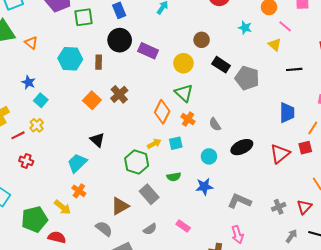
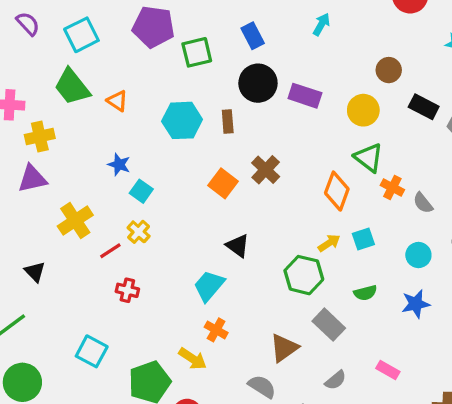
orange cross: (188, 119) -> (392, 188), moved

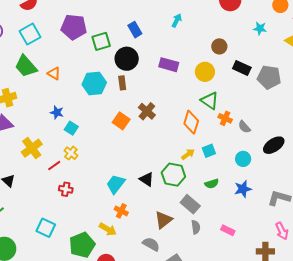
black circle: (258, 83) -> (127, 59), moved
black triangle: (238, 246) -> (147, 179), moved
gray semicircle: (336, 380) -> (196, 227), moved, turned -56

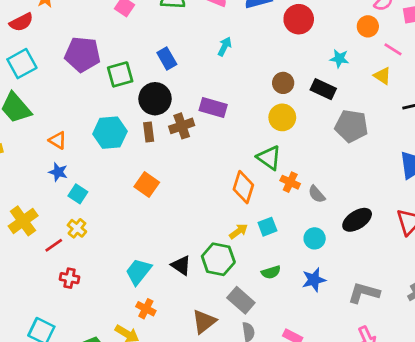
black rectangle: (242, 68) -> (323, 89), moved
yellow circle: (205, 72) -> (282, 117), moved
orange triangle: (54, 74) -> (58, 140), moved
brown cross: (147, 111) -> (182, 126), moved, turned 30

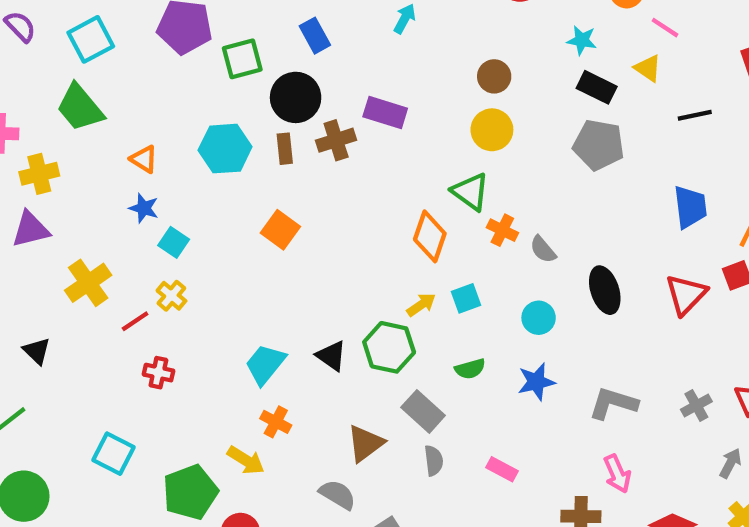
black rectangle: (323, 89) -> (597, 87), moved
black ellipse: (357, 220) -> (605, 290), turned -76

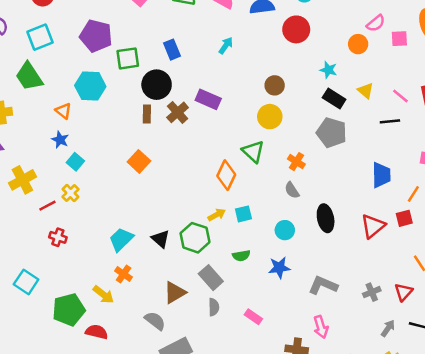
pink line: (665, 28) -> (400, 96), moved
brown cross: (336, 140) -> (178, 112), turned -30
cyan hexagon: (225, 149) -> (90, 86), moved
orange cross: (502, 230) -> (296, 162), moved

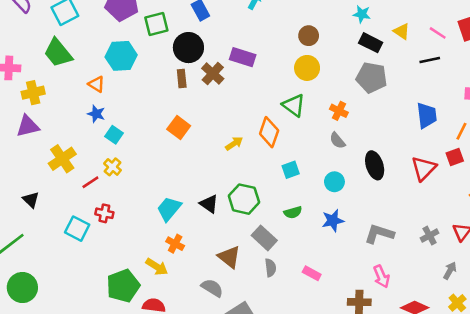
yellow arrow: (217, 215) -> (234, 143), moved
cyan square: (26, 282) -> (77, 229), moved
brown triangle: (175, 293) -> (229, 257), turned -45

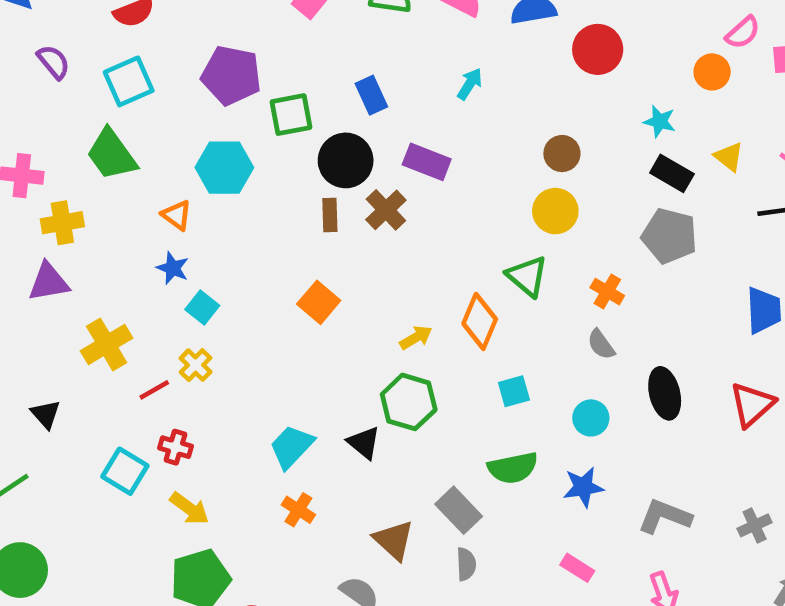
purple rectangle: (243, 57) -> (427, 162), moved
green hexagon: (244, 199) -> (409, 402), moved
green semicircle: (293, 212) -> (513, 468), size x1.5
yellow arrow: (157, 267) -> (189, 509), moved
pink rectangle: (312, 273) -> (577, 568), moved

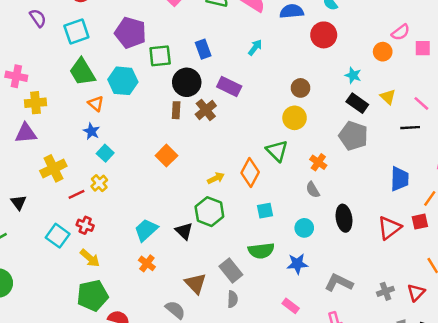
green trapezoid: (112, 154) -> (82, 72), moved

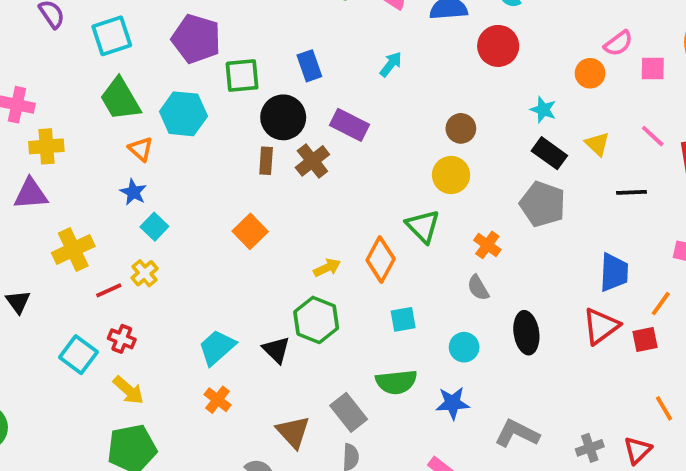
pink line: (421, 103) -> (653, 136), moved
red triangle: (389, 228) -> (601, 326), moved

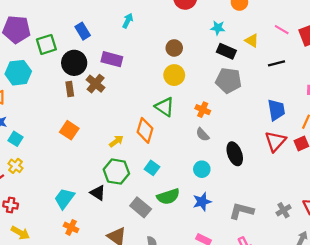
cyan square: (403, 319) -> (152, 168), moved, turned -32
gray rectangle: (349, 412) -> (141, 207), moved

